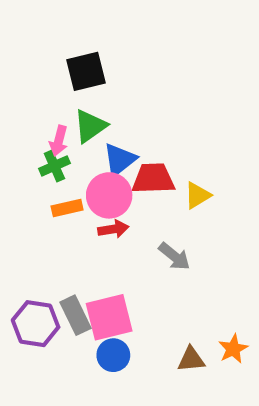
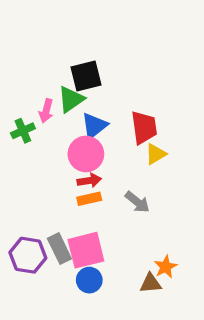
black square: (86, 71) -> (86, 76), moved
green cross: (54, 166) -> (23, 131), moved
red trapezoid: (153, 179) -> (144, 127), moved, turned 84
orange rectangle: (67, 208) -> (89, 199), moved
orange star: (233, 349) -> (166, 267), moved

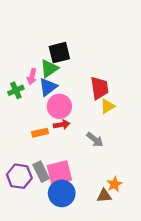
blue triangle: (94, 126) -> (48, 87), moved
orange rectangle: (89, 199) -> (40, 133), moved
blue circle: (89, 280) -> (62, 193), size x1.5

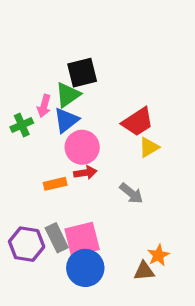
red trapezoid: (99, 88) -> (138, 122), turned 65

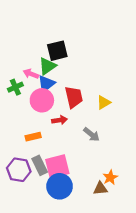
pink arrow: (44, 106) -> (31, 74), turned 96
red trapezoid: (138, 122) -> (74, 97), moved, turned -70
pink circle: (82, 147) -> (42, 100), moved
orange rectangle: (55, 184) -> (33, 137), moved

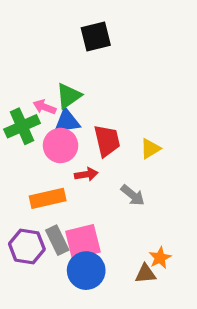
black square: (57, 51) -> (96, 36), moved
blue triangle: (46, 84) -> (67, 121), turned 30
green cross: (15, 87) -> (22, 126), size x1.5
orange rectangle: (33, 137) -> (48, 198), size x1.5

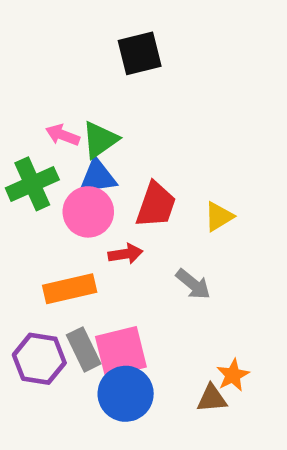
pink arrow: (44, 107) -> (63, 135), moved
red trapezoid: (107, 141) -> (156, 205), turned 32

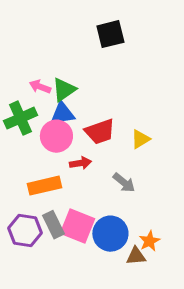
black square: (140, 53) -> (110, 34), moved
red trapezoid: (156, 205) -> (100, 132), turned 52
pink square: (121, 352) -> (77, 226), turned 36
blue circle: (126, 394) -> (110, 234), moved

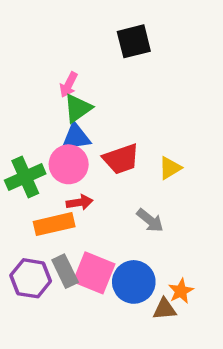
pink arrow: (40, 87) -> (69, 85), moved, turned -84
green cross: (20, 118) -> (25, 177), moved
red arrow: (80, 163) -> (79, 202), moved

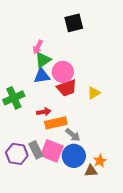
pink circle: (69, 164) -> (63, 72), moved
gray arrow: (150, 220) -> (73, 135), moved
orange rectangle: (54, 224) -> (56, 123), moved

